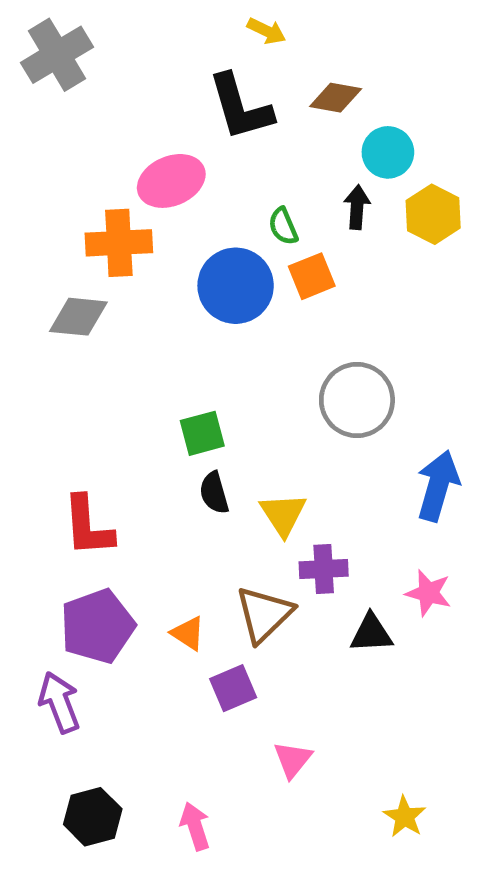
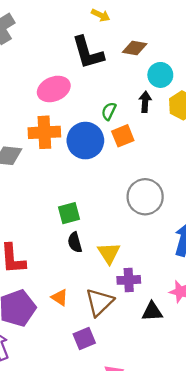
green semicircle: (283, 226) -> (109, 111), turned 48
orange cross: (119, 243) -> (44, 132), moved
orange triangle: (188, 633) -> (60, 297), moved

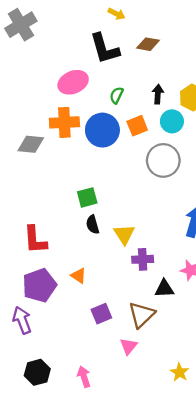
cyan circle: (160, 75) -> (172, 121), moved
green semicircle: (109, 111) -> (117, 95), moved
gray circle: (145, 197) -> (163, 160), moved
brown triangle: (99, 302) -> (142, 315), moved

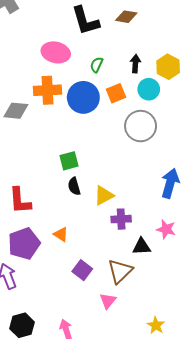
pink ellipse: (73, 82) -> (56, 52), turned 36
yellow triangle: (124, 234) -> (104, 196), turned 35
purple square: (101, 314) -> (82, 270), turned -30

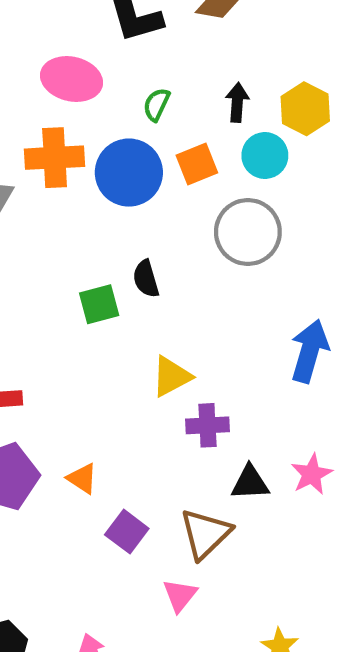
black semicircle: (74, 186) -> (146, 279), moved
pink star: (166, 229) -> (312, 474), moved, turned 30
orange triangle: (61, 234) -> (82, 478), moved

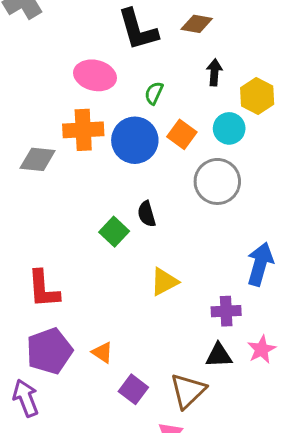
black arrow: (237, 102) -> (214, 72), moved
orange square: (197, 164) -> (182, 134), turned -32
green square: (99, 304) -> (114, 232), turned -32
purple cross: (208, 425) -> (226, 311), moved

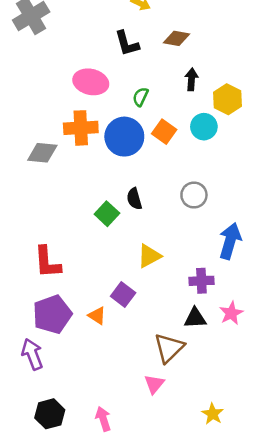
black L-shape: (138, 30) -> (127, 43), size x0.7
gray circle: (217, 181) -> (194, 195), moved, size x0.7
purple square: (133, 389) -> (123, 294), moved

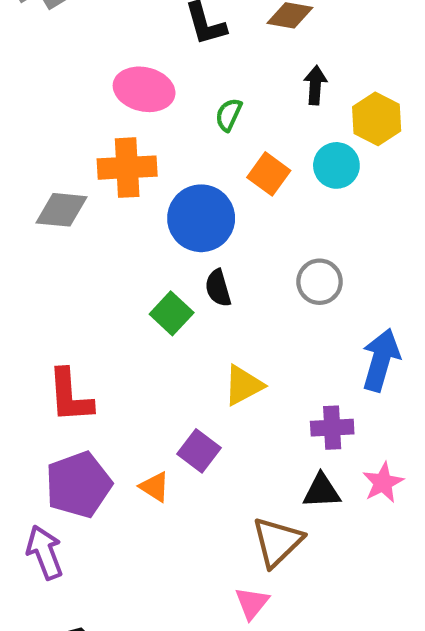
blue circle: (124, 137) -> (201, 218), moved

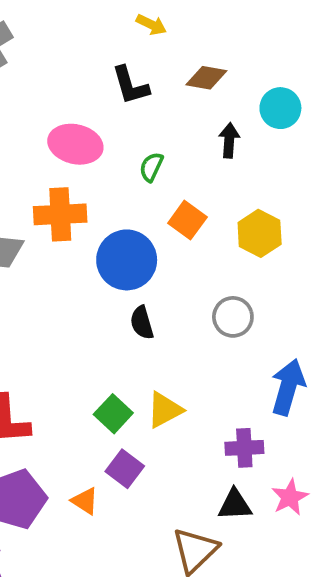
yellow hexagon: (377, 119) -> (260, 233), moved
cyan circle: (336, 165) -> (280, 108), moved
green square: (172, 313) -> (113, 414), moved

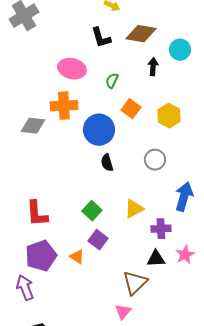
brown diamond: (206, 78) -> (141, 34), size x1.4
yellow triangle: (165, 410) -> (134, 209), moved

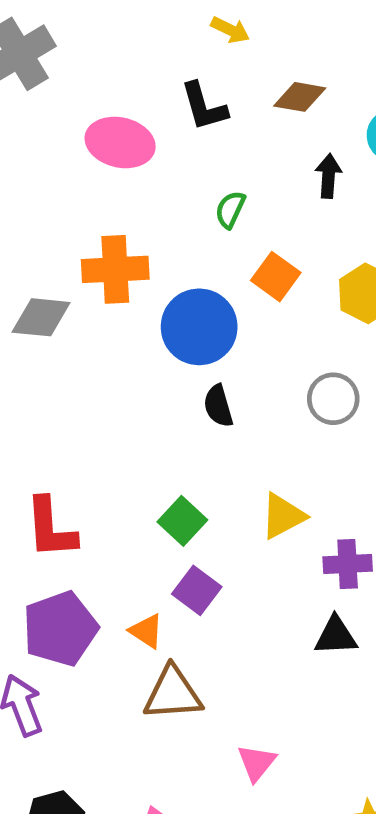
brown diamond: (141, 34) -> (300, 97), size x0.7
pink ellipse: (72, 69) -> (120, 142), moved
brown triangle: (135, 283) -> (173, 693), moved, turned 40

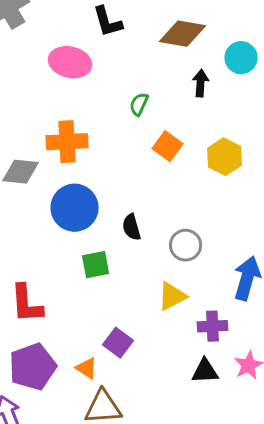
brown diamond: (300, 97) -> (183, 34), size x1.4
black L-shape: (204, 107) -> (108, 22), moved
blue circle: (199, 327) -> (75, 208), moved
gray circle: (333, 399) -> (186, 245), moved
green square: (182, 521) -> (96, 265), moved, turned 36

